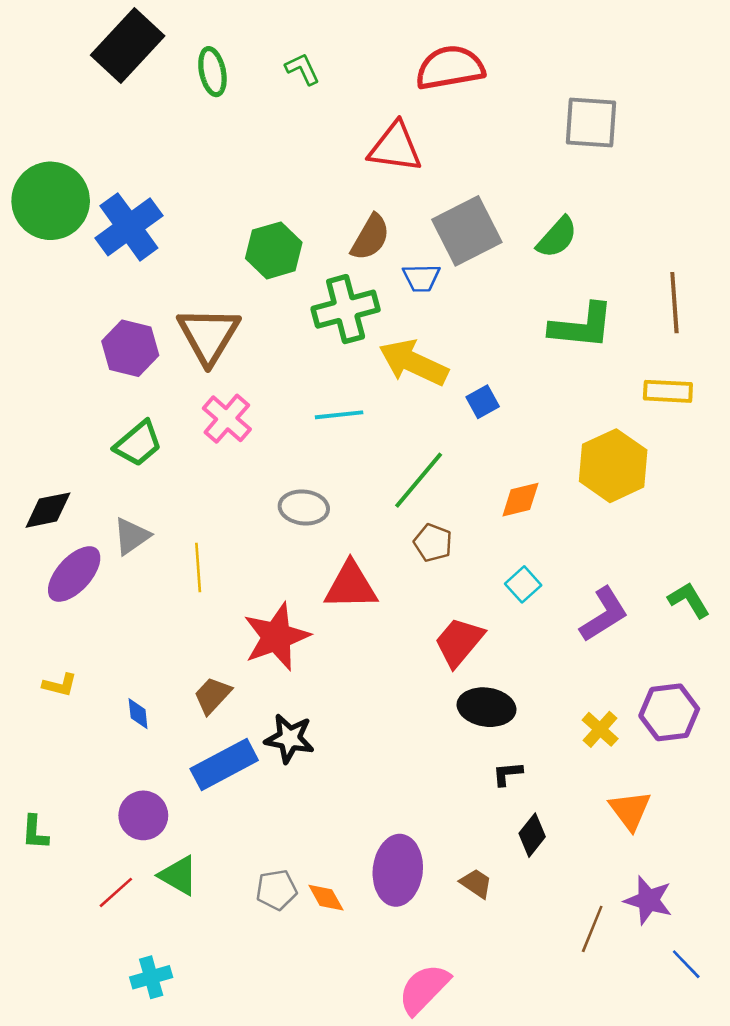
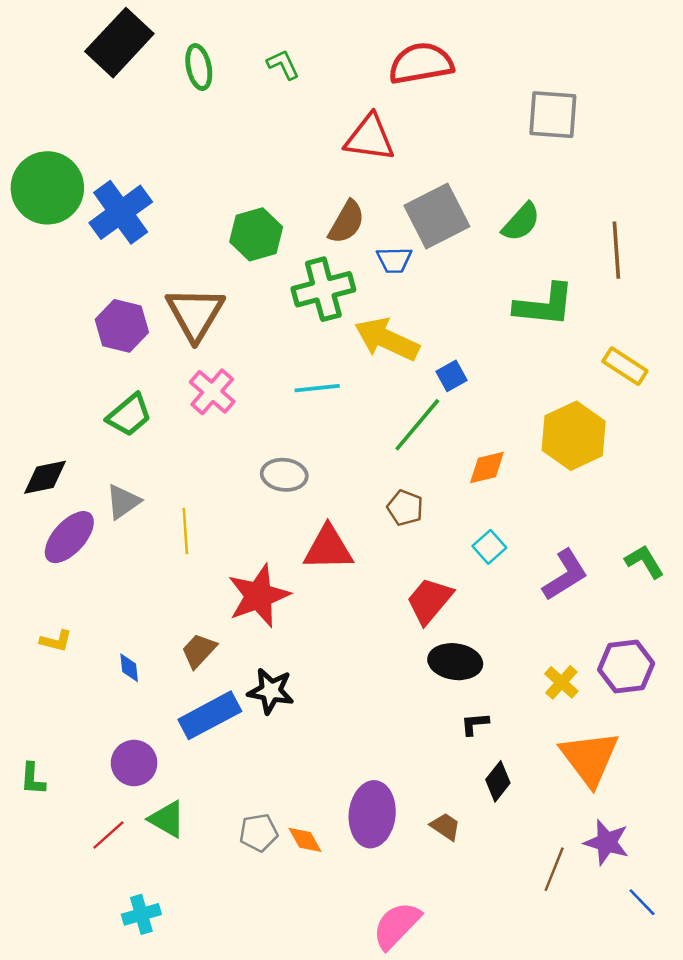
brown line: (674, 303) -> (616, 250), moved
yellow rectangle: (668, 391) -> (625, 366), turned 30
green line: (419, 480) -> (417, 425), moved
orange triangle: (630, 810) -> (589, 758), size x1.5

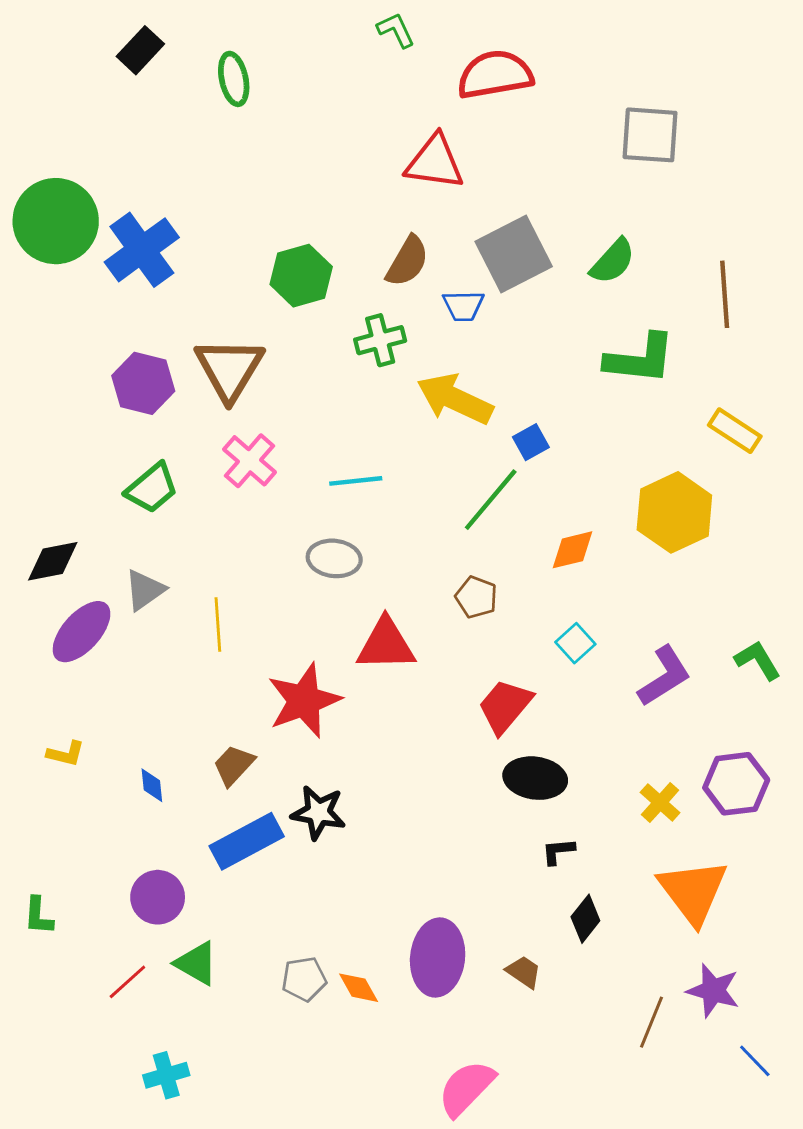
black rectangle: (119, 43) -> (140, 50), size x0.6
green L-shape: (283, 65) -> (396, 30), moved
green cross: (323, 289) -> (380, 340), size x0.7
cyan line: (317, 388) -> (356, 481), moved

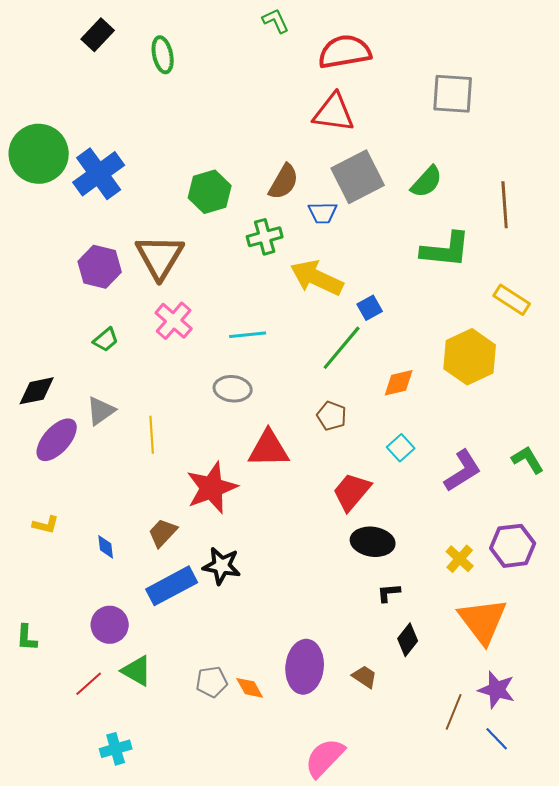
red triangle: (435, 162) -> (334, 113), moved
green trapezoid: (152, 488) -> (106, 340), size x0.7
blue line: (755, 1061) -> (497, 739), moved

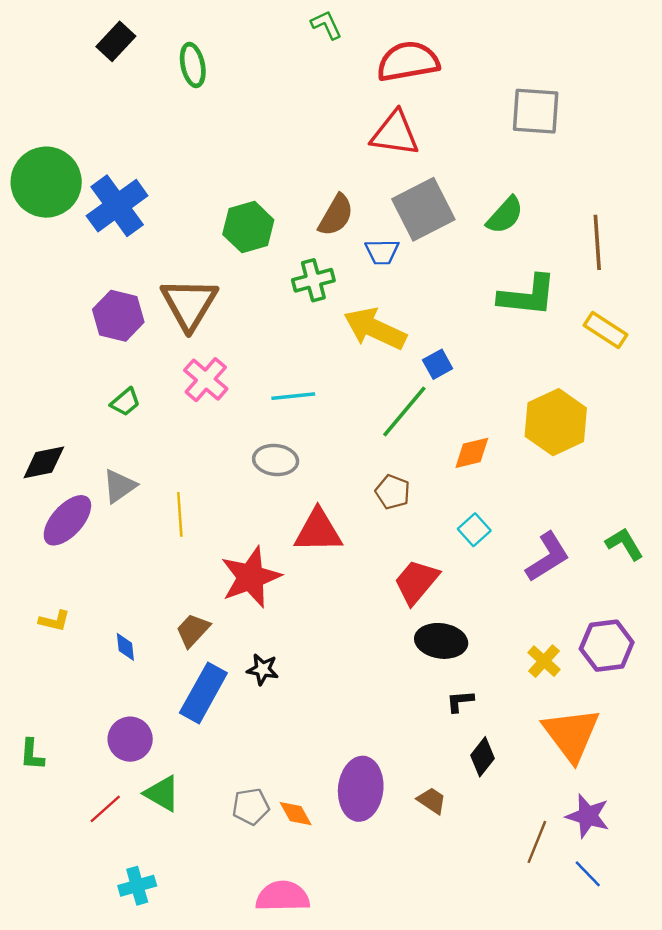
yellow rectangle: (512, 300) -> (605, 330), moved
black star: (222, 566) -> (263, 669), size x0.7
blue rectangle: (172, 586) -> (203, 693), turned -33
pink semicircle: (325, 758) -> (283, 896), moved, turned 45

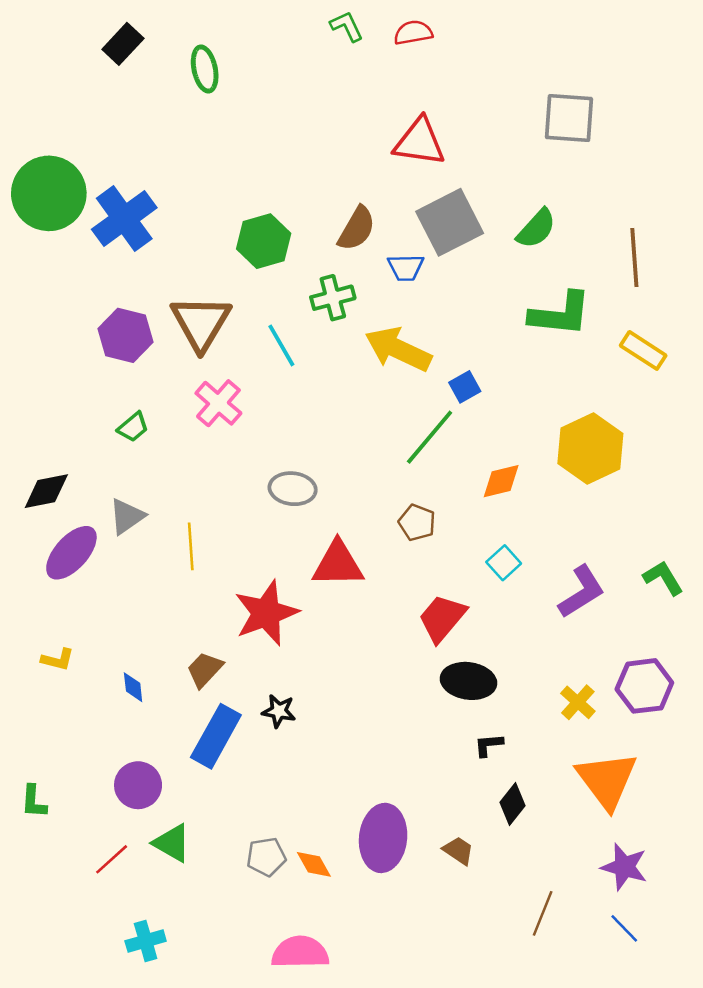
red semicircle: (408, 61) -> (413, 33), moved, size x0.6
cyan line: (293, 396) -> (281, 345), moved, turned 66
brown line: (537, 842) -> (543, 913), moved

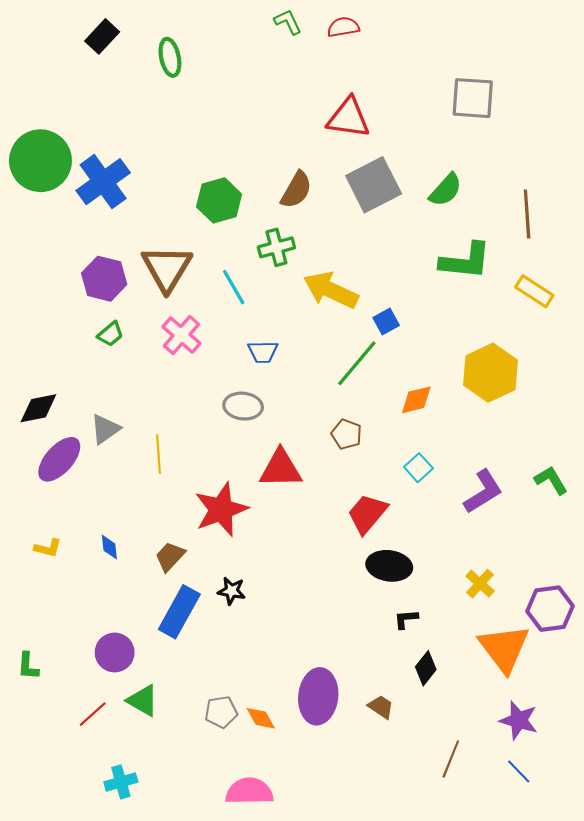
blue trapezoid: (406, 268) -> (263, 352), moved
green trapezoid: (133, 427) -> (110, 334), moved
purple hexagon: (644, 686) -> (550, 609), moved
blue diamond: (133, 687) -> (109, 547), moved

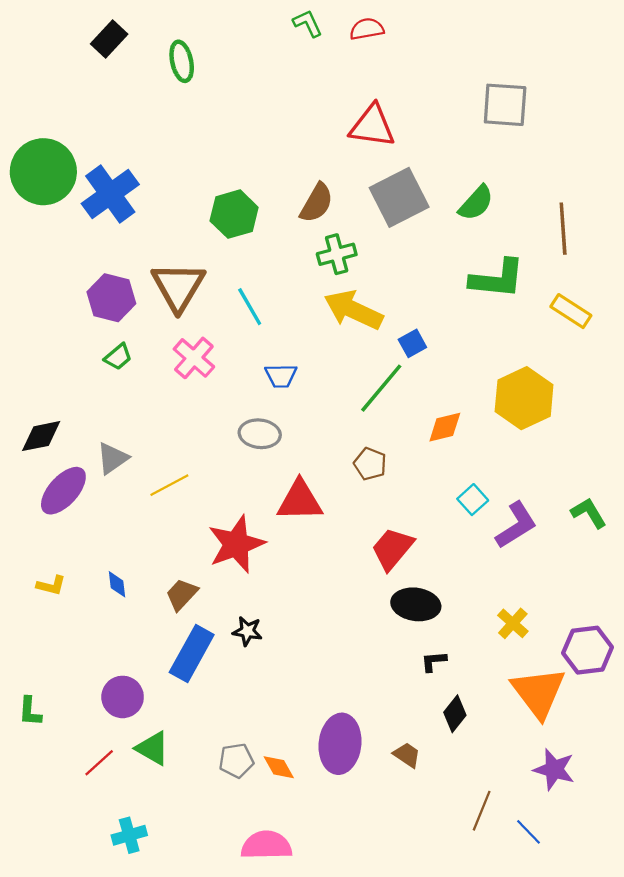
green cross: (276, 247) -> (337, 254), moved
yellow line: (158, 454) -> (169, 485), turned 66
cyan square: (418, 468) -> (473, 500), moved
blue line: (519, 772) -> (528, 832), moved

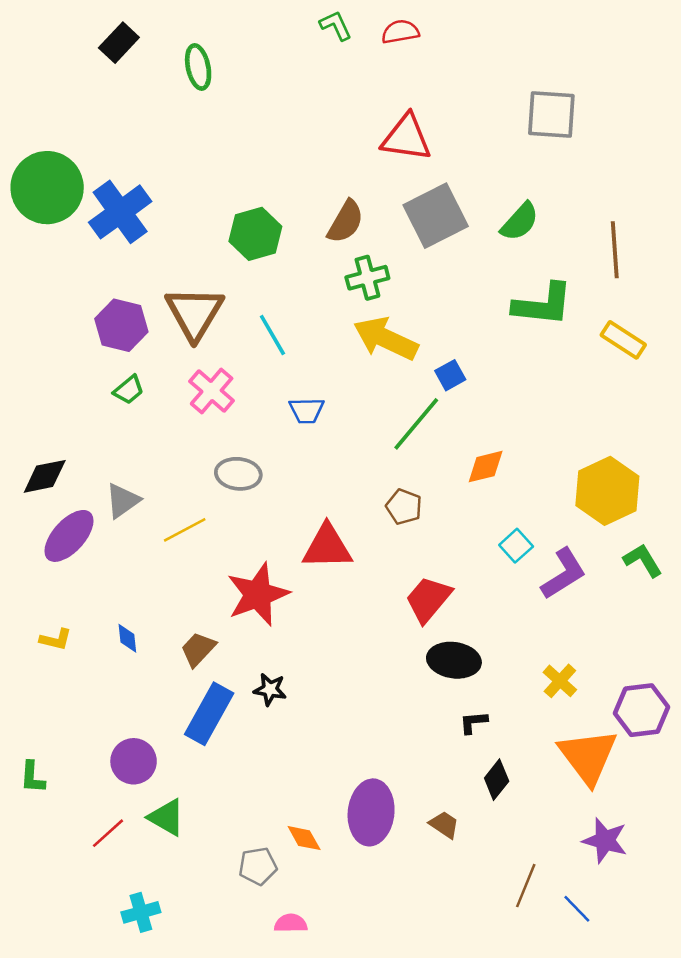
yellow hexagon: (524, 398) -> (607, 491), moved
gray ellipse: (260, 434) -> (238, 474), moved
gray pentagon: (236, 761) -> (258, 866), moved
pink semicircle: (266, 845) -> (291, 923), size x0.6

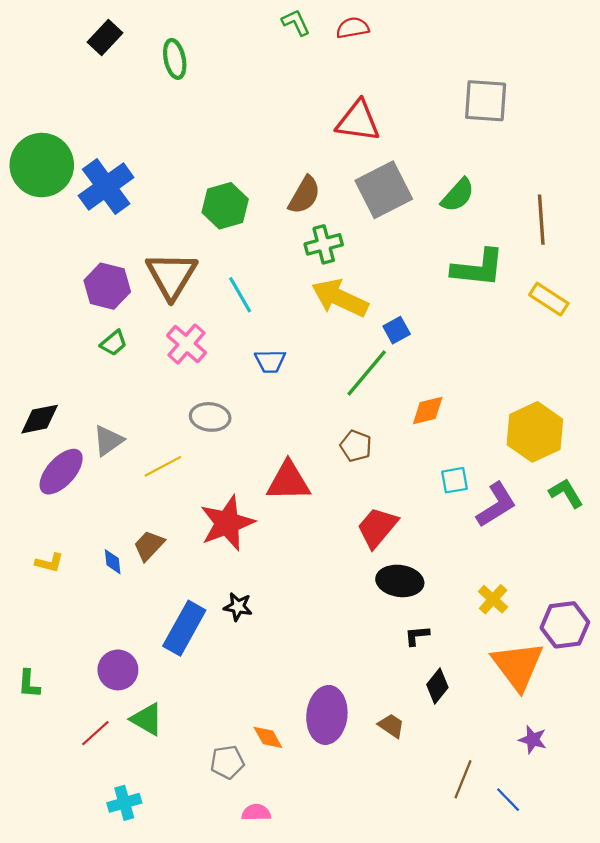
cyan square: (516, 546) -> (454, 480), turned 32
brown trapezoid: (198, 649) -> (149, 546), moved
purple star: (605, 840) -> (533, 740), size x0.7

